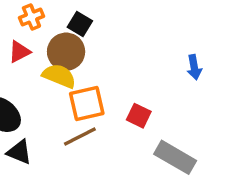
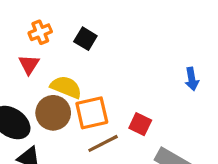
red triangle: (19, 52) -> (29, 64), turned -30
brown circle: (66, 52) -> (53, 113), moved
brown line: (80, 136) -> (103, 143), moved

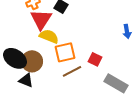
red triangle: (29, 64) -> (41, 19), moved, size x1.6
brown circle: (53, 113) -> (32, 61), moved

